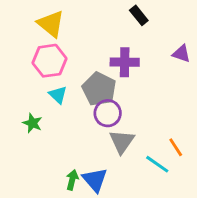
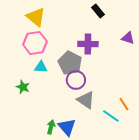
cyan triangle: (58, 95) -> (41, 67), turned -40
gray triangle: (122, 142) -> (86, 100), turned -30

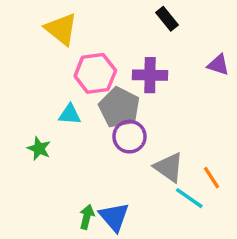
pink hexagon: (35, 43) -> (95, 73), moved
gray triangle: (86, 100) -> (169, 167), moved

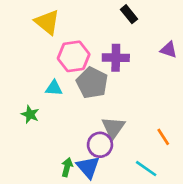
purple circle: (129, 137) -> (100, 145), moved
gray triangle: (169, 167) -> (113, 128), moved, turned 30
cyan line: (189, 198) -> (146, 169), moved

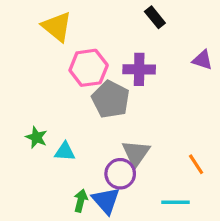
cyan triangle: (54, 88) -> (65, 152), moved
cyan line: (146, 169) -> (176, 202), turned -35

